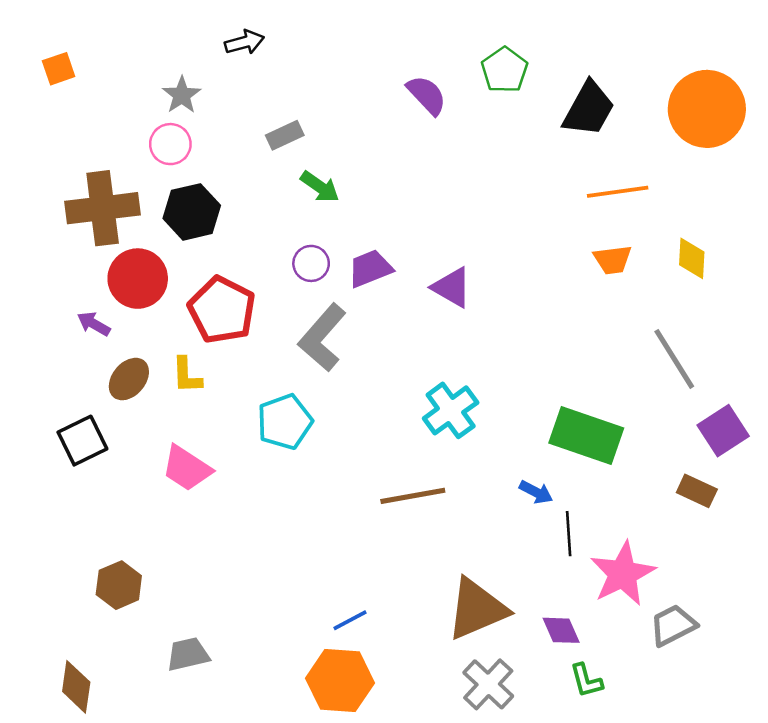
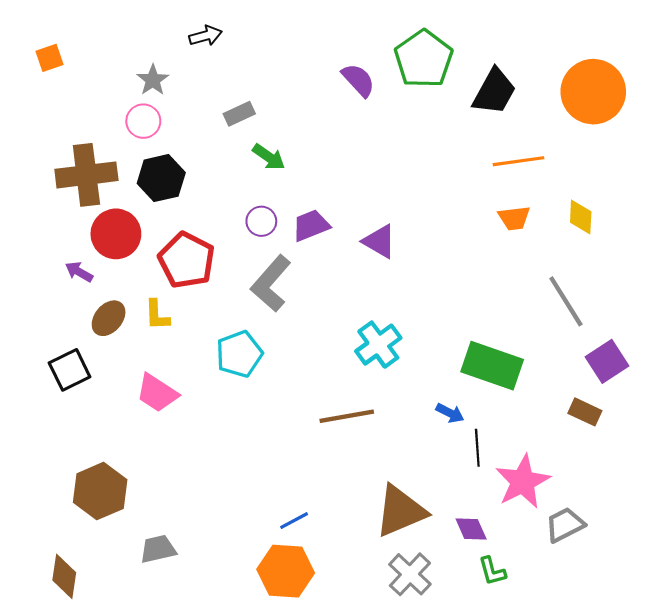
green pentagon: (505, 70) -> (424, 59), size x1.5
brown hexagon: (119, 585) -> (100, 491), size x1.4

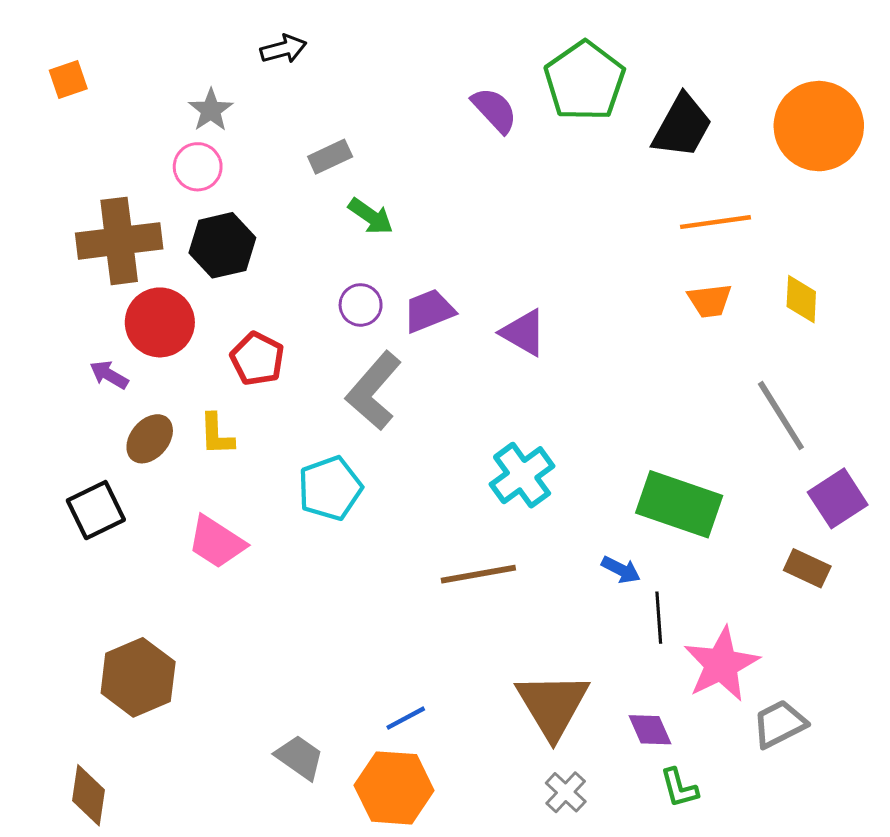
red pentagon: (187, 260) -> (257, 359), size x0.7
brown triangle: (400, 511) -> (553, 705), turned -38
gray trapezoid: (158, 549) -> (299, 757), moved, turned 48
gray cross: (410, 574) -> (566, 792), size x0.7

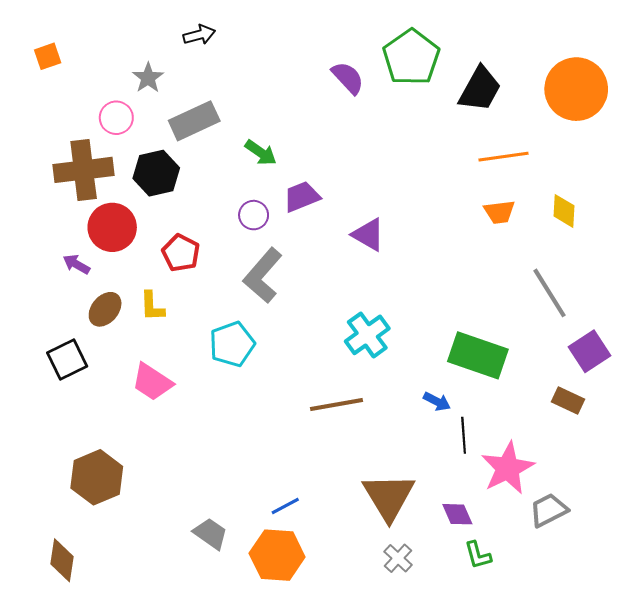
gray rectangle: (330, 157) -> (194, 121), moved, size x1.6
pink circle: (198, 167) -> (116, 118), moved
purple trapezoid: (429, 311) -> (302, 197), moved

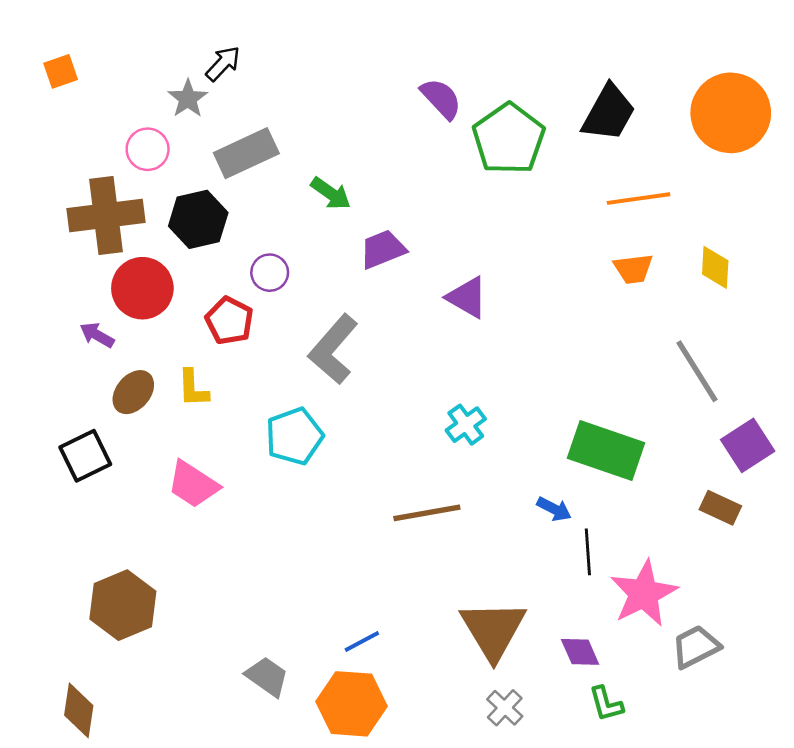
black arrow: (199, 35) -> (223, 64), moved, turned -32
green pentagon: (411, 57) -> (509, 139), moved
purple circle: (254, 215) -> (270, 273), moved
cyan cross: (367, 335) -> (466, 425), size x0.7

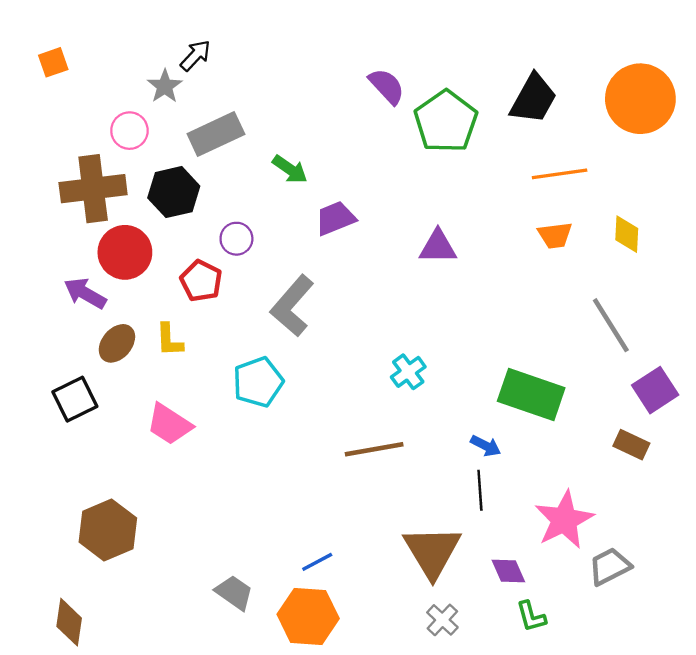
purple triangle: (467, 297) -> (438, 247), moved, turned -30
purple arrow: (97, 335) -> (85, 293), size x1.4
black line: (588, 552) -> (480, 490), moved

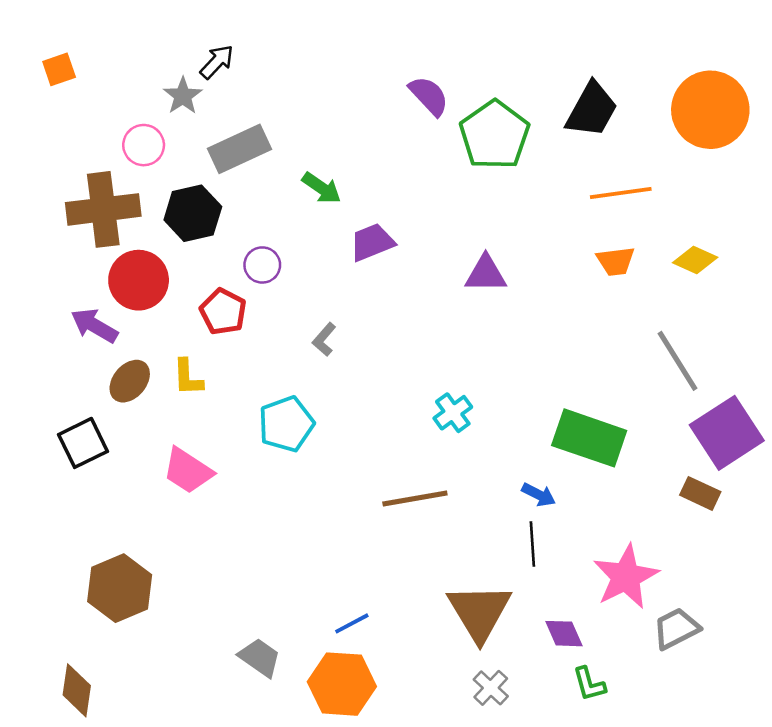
yellow diamond: (627, 234) -> (695, 260), turned -69
gray L-shape: (292, 306) -> (324, 339), size x0.5
purple square: (655, 390) -> (727, 433), size x1.4

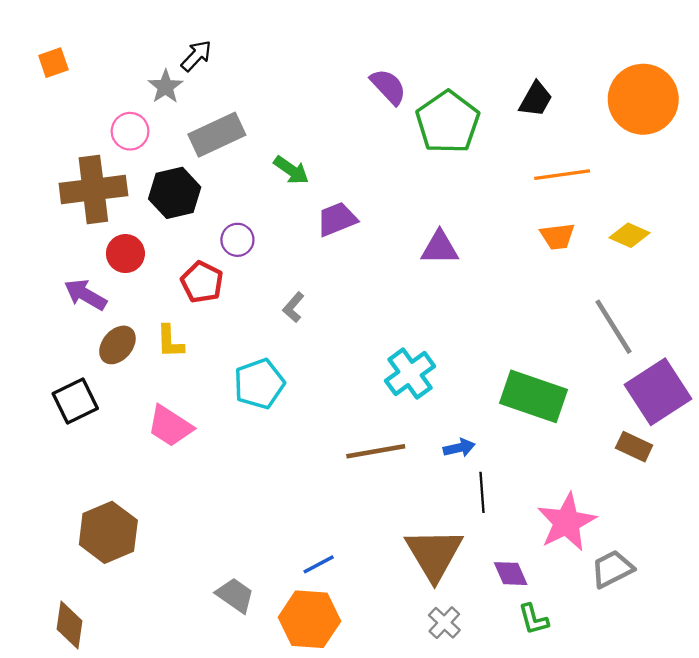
black trapezoid: (592, 110) -> (536, 99), size x0.7
red circle: (139, 280) -> (125, 254), size x0.7
cyan cross: (453, 413) -> (410, 374), size x1.4
blue arrow: (539, 495) -> (459, 448), moved, turned -40

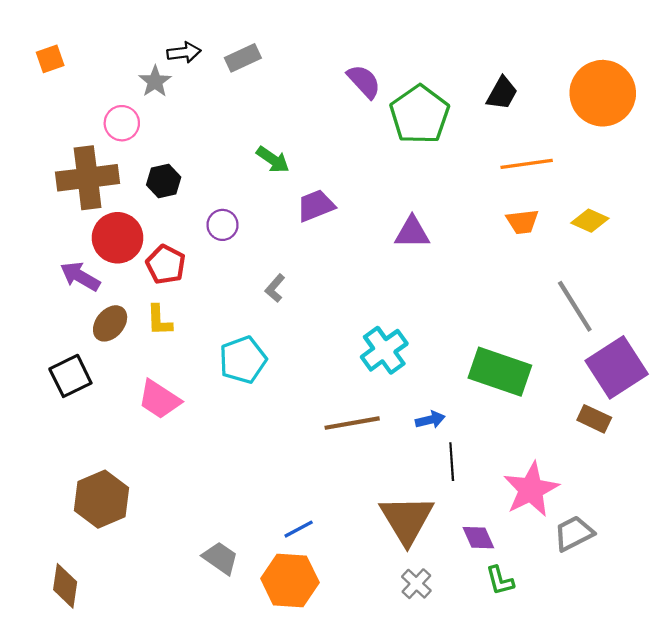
black arrow: (196, 56) -> (184, 52), turned 40
gray rectangle: (217, 135) -> (243, 58), moved, size x0.7
black hexagon: (175, 193) -> (164, 181), size x0.7
red circle: (125, 254) -> (118, 238), size x1.4
red pentagon: (202, 282) -> (166, 265), moved

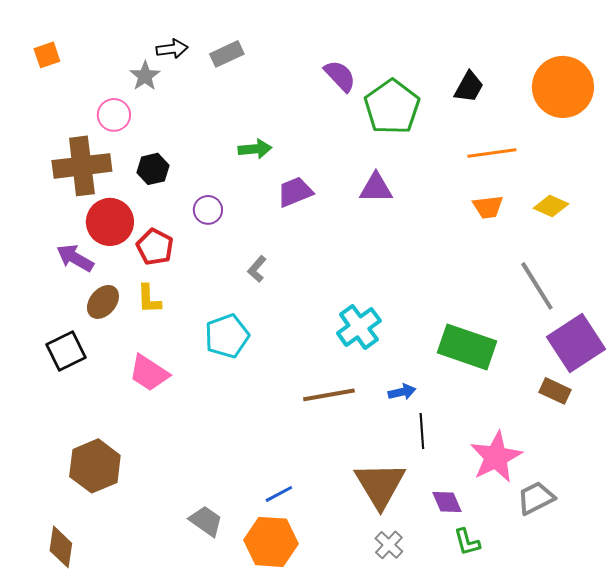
green arrow: (273, 160) -> (255, 149), turned -40
purple triangle: (412, 232) -> (376, 188), moved

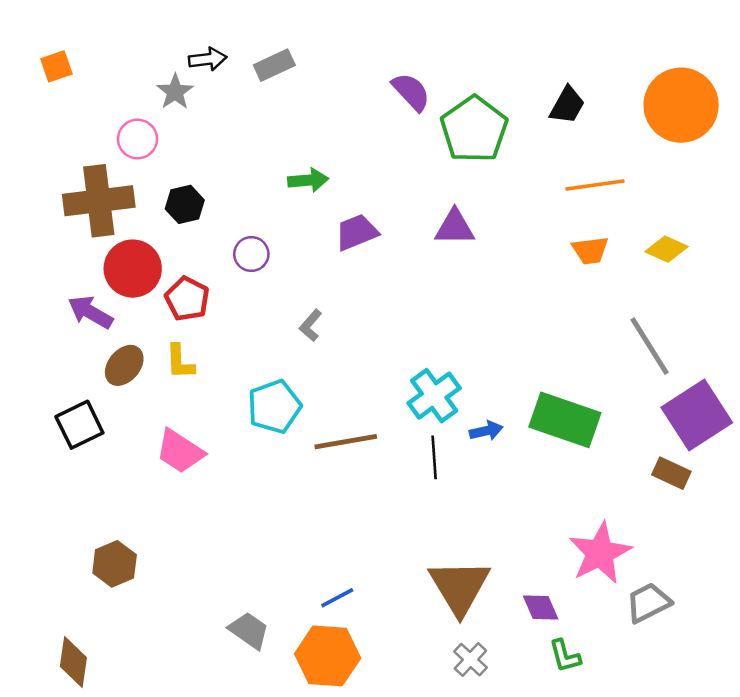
blue arrow: (402, 392) -> (486, 431), moved
brown line: (329, 395) -> (346, 442), moved
black line: (422, 431) -> (434, 457), moved
brown hexagon: (95, 466) -> (115, 564), size x0.7

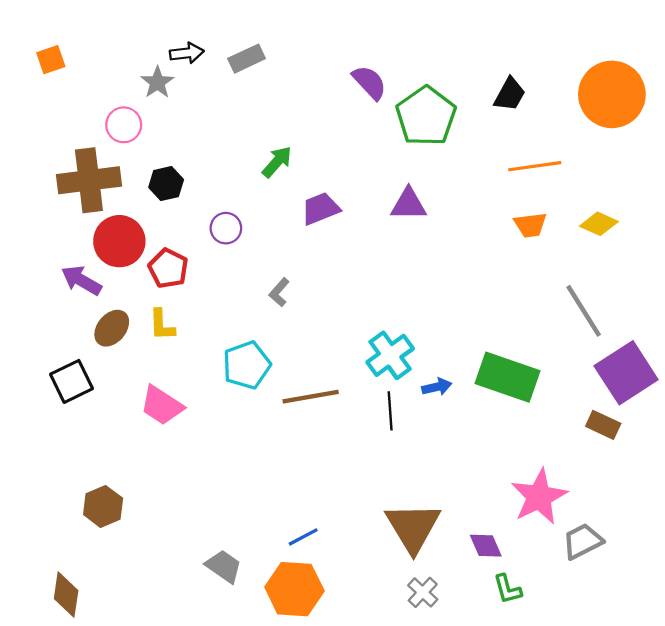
green arrow: (308, 180) -> (277, 162), turned -44

